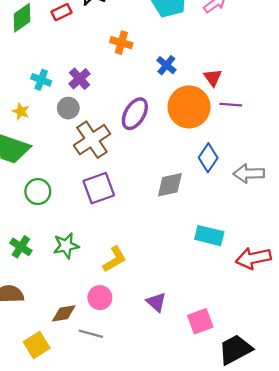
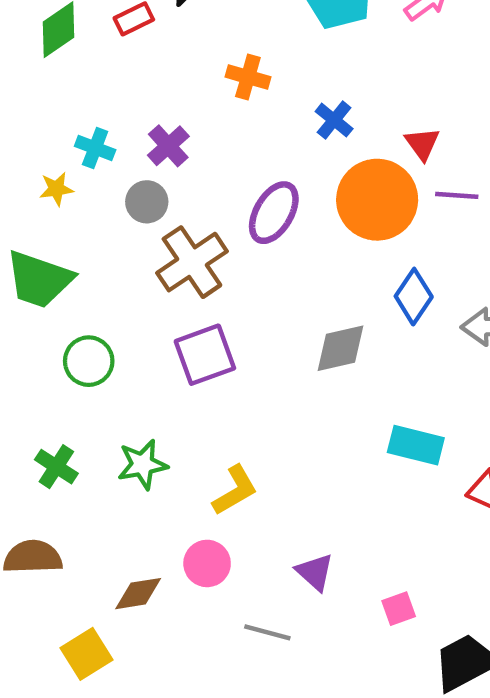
yellow star: (21, 111) -> (56, 189), moved, turned -30
pink square: (200, 321) -> (399, 609), size x0.7
gray line: (91, 334) -> (267, 632), moved

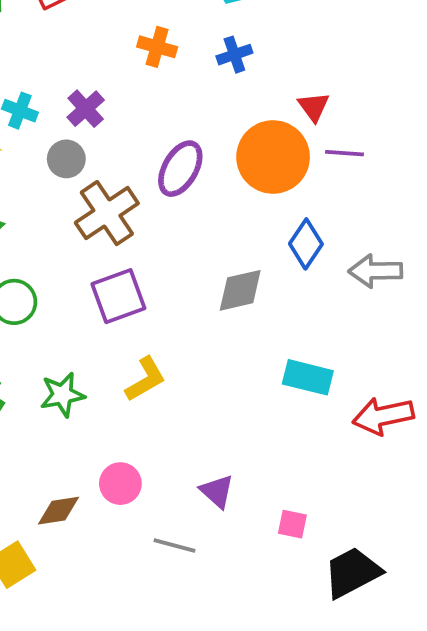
blue cross: (334, 120) -> (234, 55), moved, turned 32
yellow L-shape: (235, 490) -> (146, 379), moved
pink square: (399, 609) -> (292, 524), turned 32

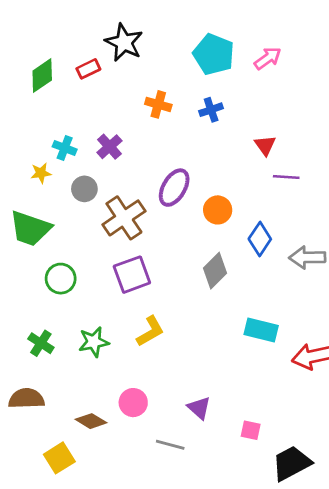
orange circle: (273, 157) -> (218, 210), moved, size x0.6
gray circle: (66, 159) -> (84, 189), moved
gray diamond: (240, 290) -> (215, 271), turned -32
brown diamond: (59, 511) -> (91, 421), turned 40

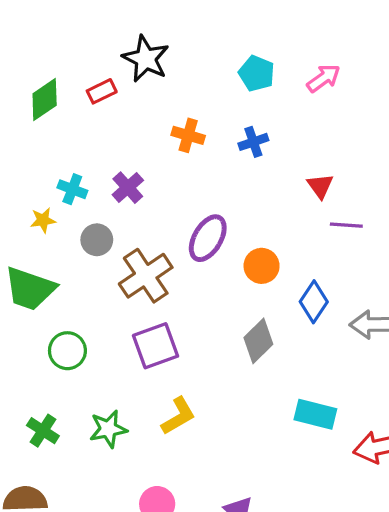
cyan pentagon: (214, 54) -> (257, 73), size x0.7

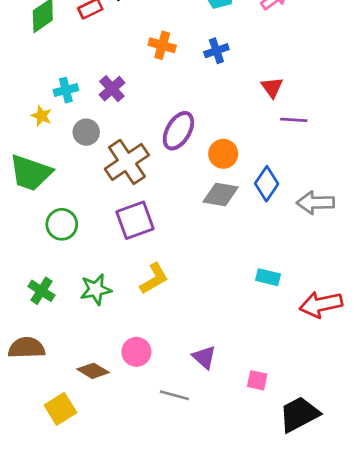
cyan cross: (72, 189) -> (66, 90), turned -35
yellow star: (43, 220) -> (41, 116), turned 30
gray diamond: (258, 341) -> (221, 194), moved, turned 54
cyan rectangle: (315, 414) -> (268, 277), size x0.7

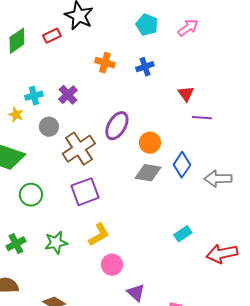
cyan rectangle: (268, 277) -> (183, 234), turned -48
green cross: (41, 291) -> (16, 244), turned 30
pink circle: (136, 352) -> (112, 265), moved

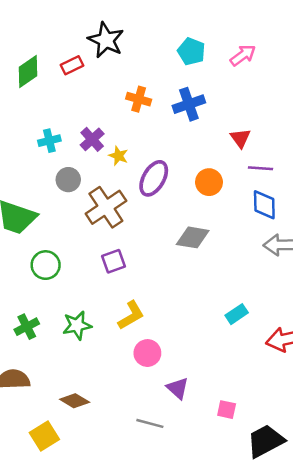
blue cross: (145, 67) -> (189, 104), size x1.4
yellow star: (16, 115) -> (119, 156), moved
orange circle: (150, 143) -> (209, 182), moved
blue diamond: (182, 165) -> (264, 205), moved, turned -35
purple square: (85, 192) -> (113, 261), size x0.7

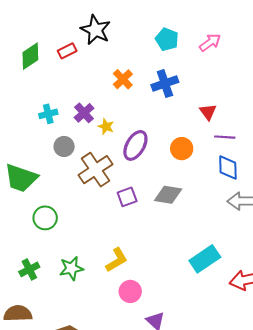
orange cross: (139, 99) -> (123, 79), turned 30
purple square: (113, 261) -> (127, 197), moved
cyan rectangle: (237, 314) -> (205, 259), size x1.6

